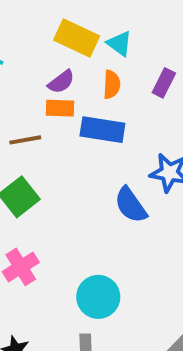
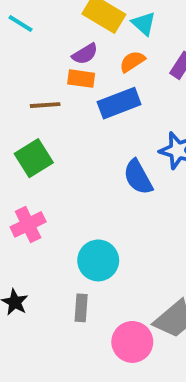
orange semicircle: (112, 84) -> (132, 61), turned -132
blue rectangle: (102, 130) -> (119, 103), turned -36

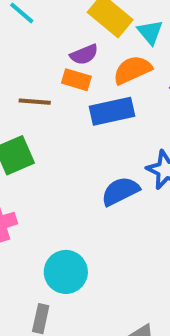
orange semicircle: (132, 61) -> (132, 70), size x1.4
blue semicircle: (138, 177) -> (120, 191), turned 84

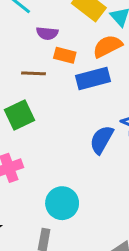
purple semicircle: (84, 55) -> (47, 33), moved, turned 30
blue semicircle: (120, 191) -> (102, 140), turned -32

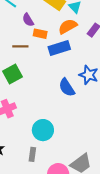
purple semicircle: (47, 33) -> (28, 20), turned 56
blue semicircle: (102, 140) -> (67, 88), turned -60

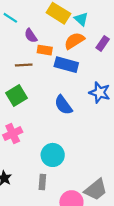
blue rectangle: (59, 48) -> (66, 65), turned 35
blue semicircle: (67, 88) -> (63, 105), moved

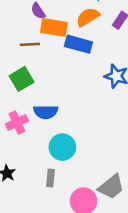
orange rectangle: (45, 50) -> (54, 27), size x1.5
blue semicircle: (63, 105) -> (46, 112), moved, turned -55

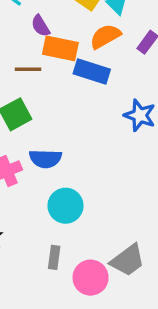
gray rectangle: (50, 178) -> (54, 257), moved

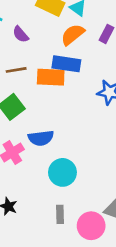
orange rectangle: (60, 48) -> (51, 77), moved

